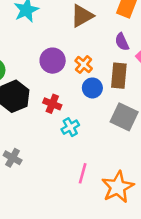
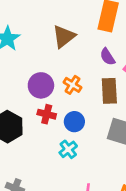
blue circle: (92, 88) -> (74, 122), moved
red cross: (52, 104) -> (47, 114), moved

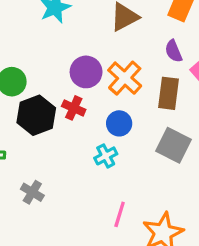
orange cross: (72, 85) -> (125, 78), size x1.5
red cross: (47, 114) -> (74, 108), moved

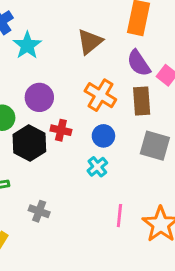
purple semicircle: (174, 51) -> (139, 63), size x1.4
purple circle: (86, 72) -> (39, 97), moved

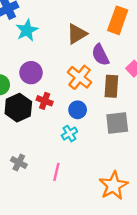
purple semicircle: (139, 63) -> (100, 55), moved
gray square: (155, 146) -> (117, 123), turned -30
pink line: (119, 216) -> (56, 172), moved

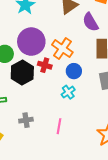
purple circle: (31, 73) -> (31, 42), size x1.4
orange cross: (80, 77) -> (62, 49), moved
gray cross: (19, 162) -> (26, 120), turned -32

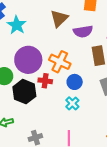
purple semicircle: (90, 22) -> (83, 31), turned -60

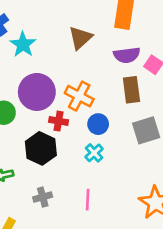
purple semicircle: (83, 31) -> (127, 55), moved
black hexagon: (24, 92) -> (41, 148), moved

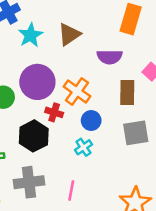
brown triangle: (80, 38) -> (69, 34), moved
purple semicircle: (127, 55) -> (110, 57), moved
gray cross: (43, 197) -> (29, 182), size x1.6

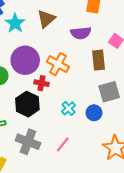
blue circle: (91, 121) -> (94, 113), moved
gray cross: (29, 182) -> (28, 142), turned 35
pink line: (71, 191) -> (63, 144), turned 35

